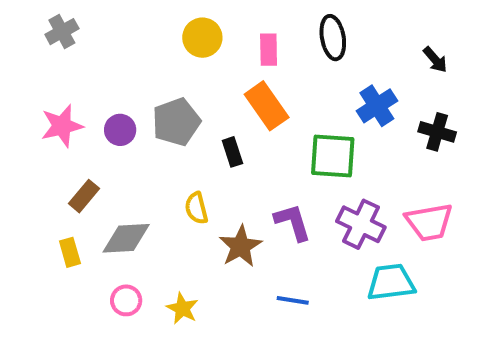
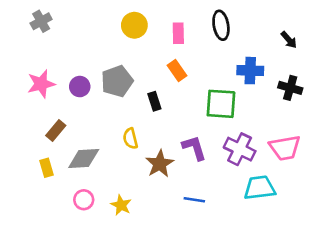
orange rectangle: (267, 106) -> (177, 71), size x0.7
blue cross: (377, 106) -> (250, 71), turned 35

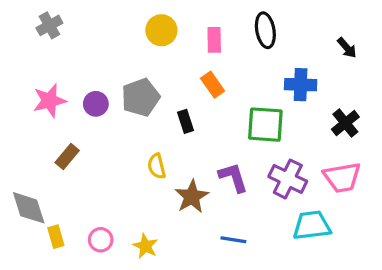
black cross: (290, 88) -> (345, 123), moved, turned 35
gray diamond: (84, 158) -> (29, 208), moved, turned 76
yellow rectangle: (46, 168) -> (56, 237), moved

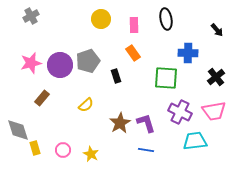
purple circle: (96, 104) -> (60, 65), size x1.6
yellow semicircle: (157, 166) -> (86, 105), moved, turned -119
purple L-shape: (233, 177) -> (146, 123), moved

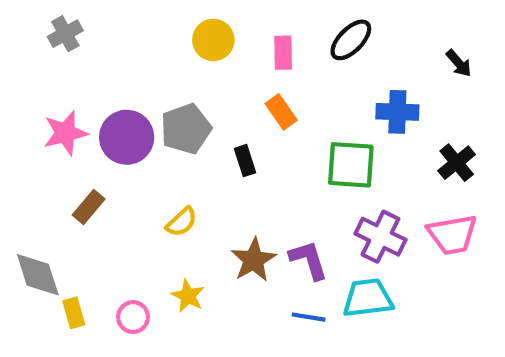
black ellipse: (166, 19) -> (351, 40), turned 55
cyan trapezoid: (195, 141) -> (368, 298), moved
yellow star: (91, 154) -> (188, 296), moved

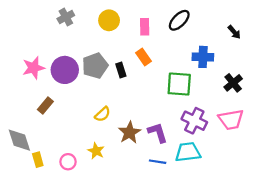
gray cross: (65, 34) -> (66, 17), moved
black rectangle: (245, 161) -> (121, 70), moved
yellow semicircle: (182, 222) -> (103, 114), moved

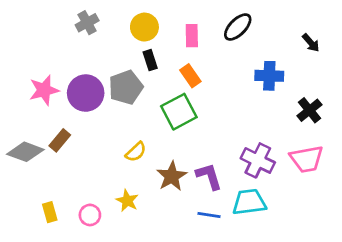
black rectangle: (121, 70) -> (150, 60), moved
green square: (179, 84) -> (179, 112), moved, turned -32
gray diamond: (19, 140) -> (25, 152), moved, turned -52

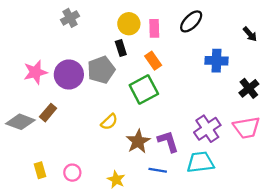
yellow circle: (144, 27) -> (129, 24), moved
purple cross: (258, 160) -> (207, 129), turned 30
yellow star: (127, 201) -> (116, 179), moved
blue line: (209, 215) -> (158, 170), moved

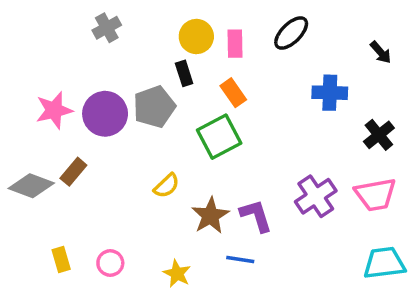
cyan trapezoid: (200, 162) -> (384, 263), moved

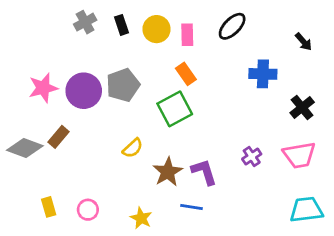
black rectangle: (184, 73) -> (122, 25), moved
purple cross: (316, 196) -> (252, 156), size x0.6

